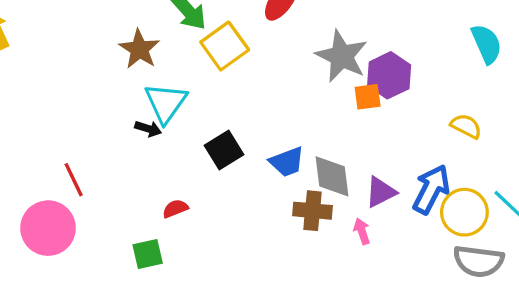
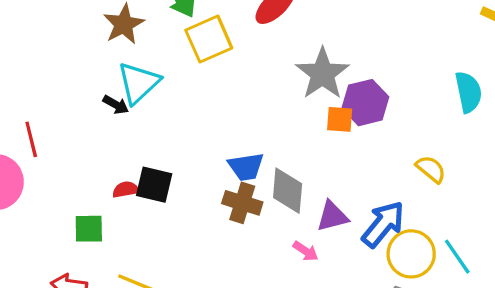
black square: (224, 150) -> (154, 185), moved, turned 33
brown cross: (312, 211) -> (242, 203), moved
pink arrow: (362, 231) -> (306, 251), turned 130

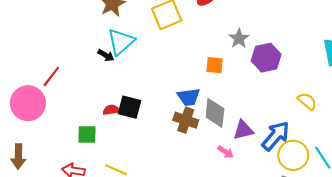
gray star: (322, 74) -> (239, 38), size x0.6
orange square: (340, 119) -> (215, 65), moved
red line: (31, 139) -> (51, 76), turned 50

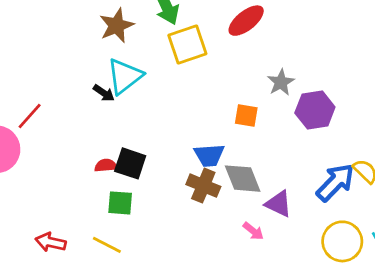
gray diamond: (215, 113) -> (243, 179), turned -32
purple triangle: (243, 130) -> (279, 204), turned 35
green square: (87, 134) -> (120, 203), moved
blue arrow: (276, 136) -> (335, 182), moved

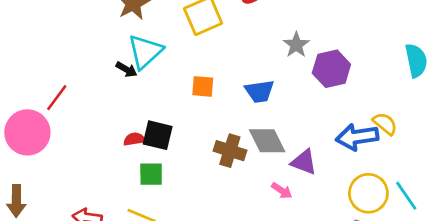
orange square: (246, 115) -> (203, 86), moved
blue trapezoid: (209, 155) -> (259, 91), moved
blue arrow: (335, 182) -> (357, 137), turned -138

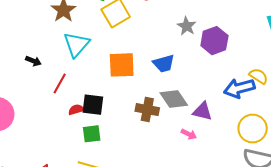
black arrow: (126, 69) -> (33, 61), moved
orange square: (203, 86) -> (122, 65), size x1.6
red line: (57, 98) -> (60, 84), moved

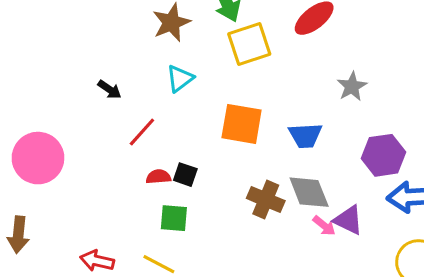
purple hexagon: (214, 41) -> (383, 155), moved
cyan triangle: (76, 45) -> (180, 79), size x0.7
black square: (93, 105) -> (185, 175), size x0.7
pink arrow: (189, 134) -> (324, 226), moved

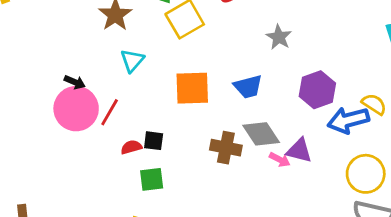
pink circle: (38, 158) -> (76, 109), moved

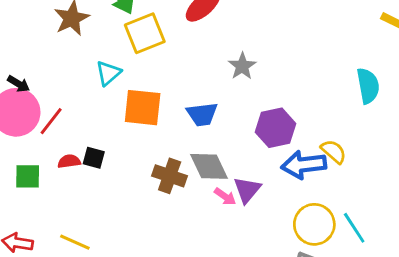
cyan triangle: (132, 61) -> (108, 73), moved
purple triangle: (299, 151) -> (247, 190), turned 48
green square: (152, 179) -> (28, 176), moved

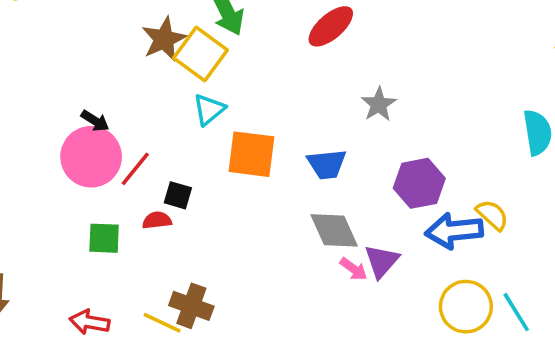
yellow square: (145, 33) -> (200, 54), moved, turned -33
black square: (94, 158) -> (178, 195), moved
brown cross: (170, 176) -> (191, 306), moved

